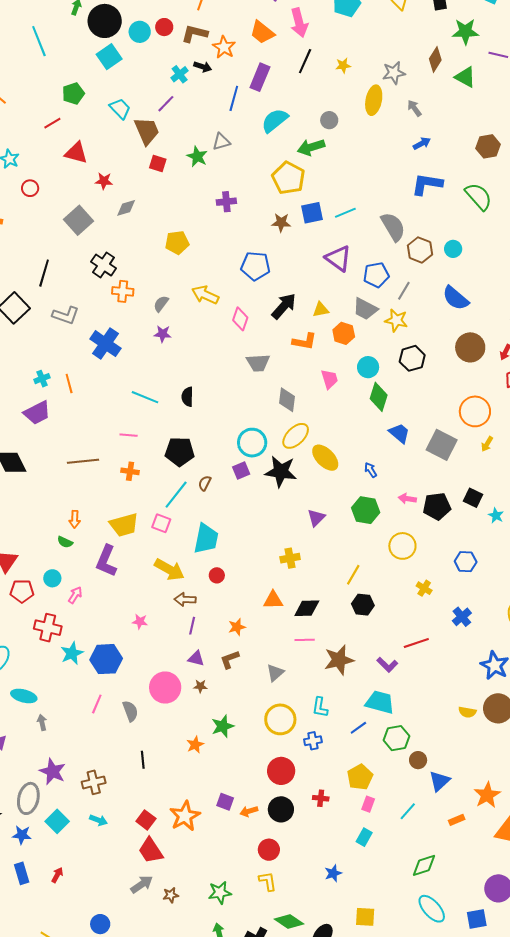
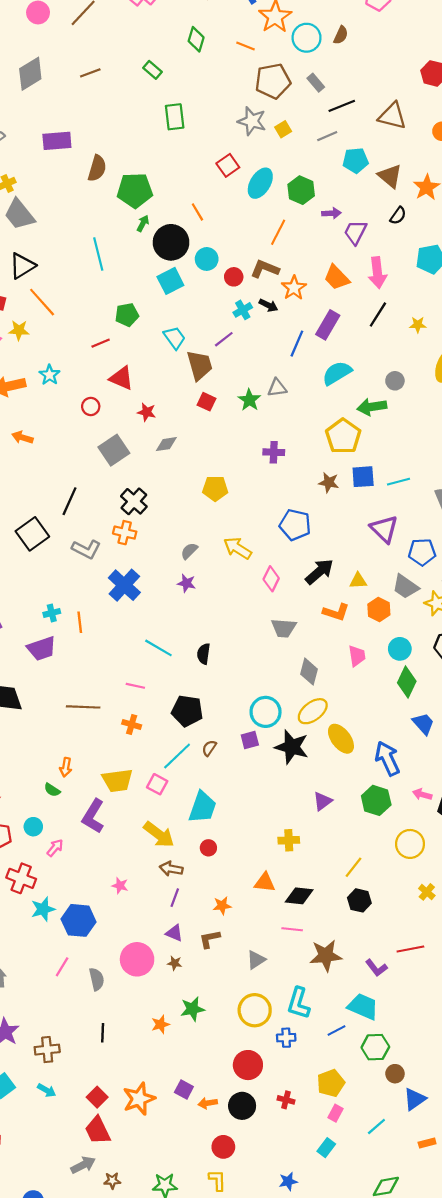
red circle: (164, 27) -> (234, 277), moved
red circle: (30, 188) -> (91, 406), moved
orange cross: (123, 291) -> (125, 533), moved
blue arrow: (371, 470) -> (387, 758), size x2.0
cyan L-shape: (320, 707) -> (299, 1003), size x1.4

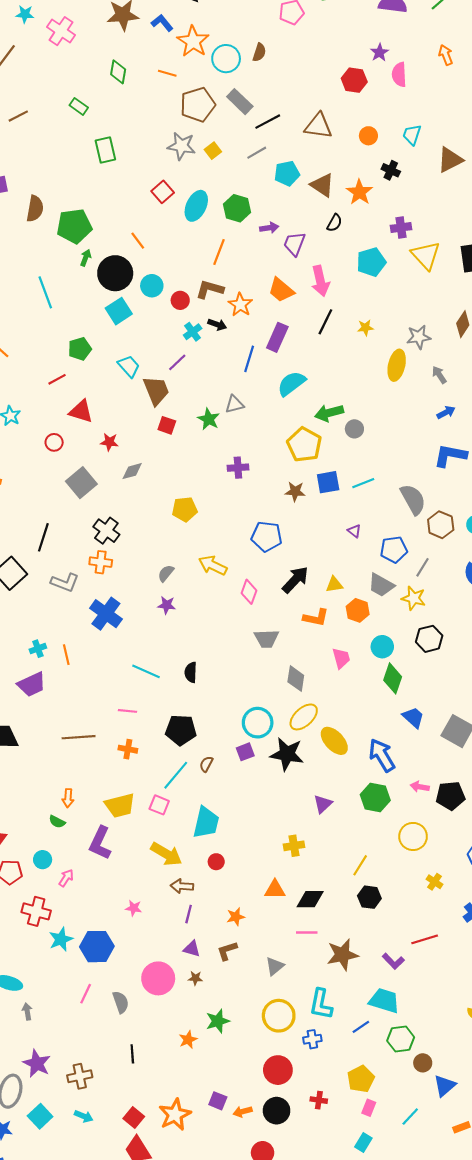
gray rectangle: (316, 83) -> (240, 102), size x1.4
gray circle: (395, 381) -> (354, 429), moved
purple triangle: (384, 529) -> (354, 531), size x0.5

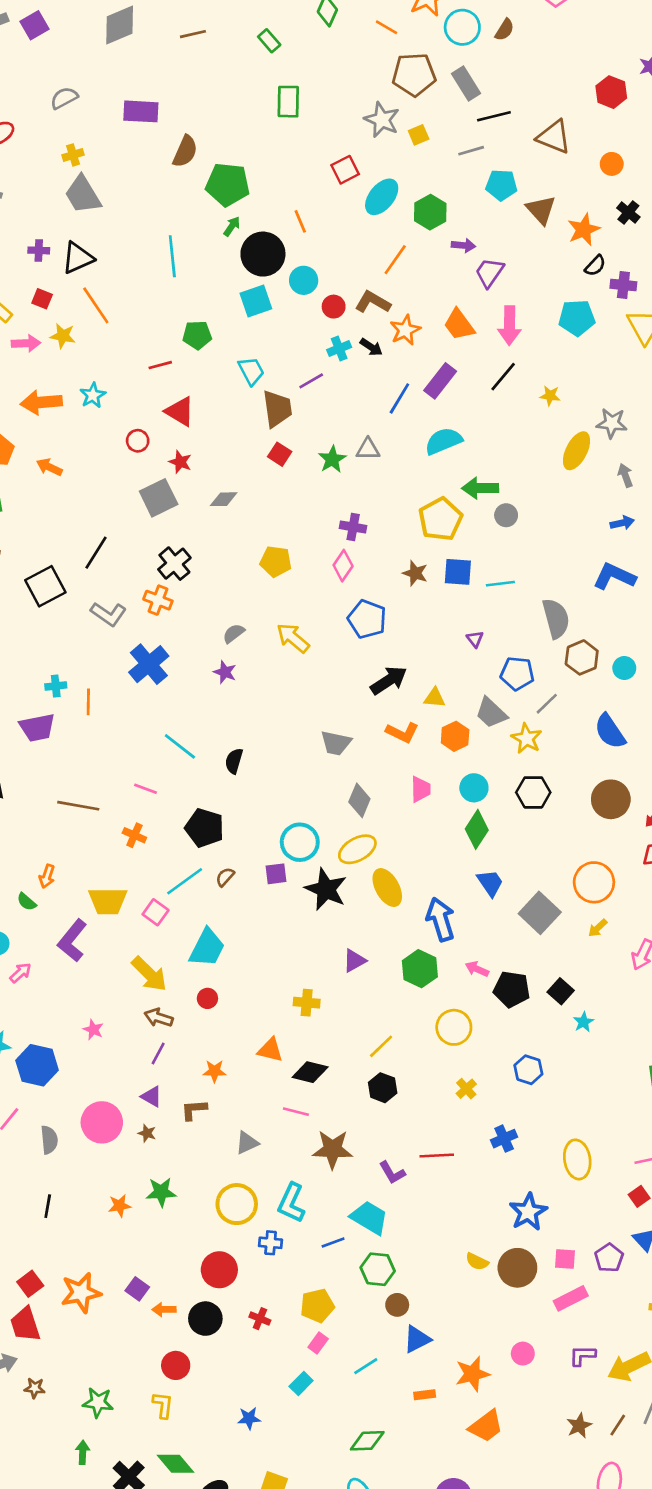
black semicircle: (334, 223) -> (595, 266), moved
red star: (109, 442) -> (180, 462), moved
pink diamond: (249, 592) -> (343, 566), moved

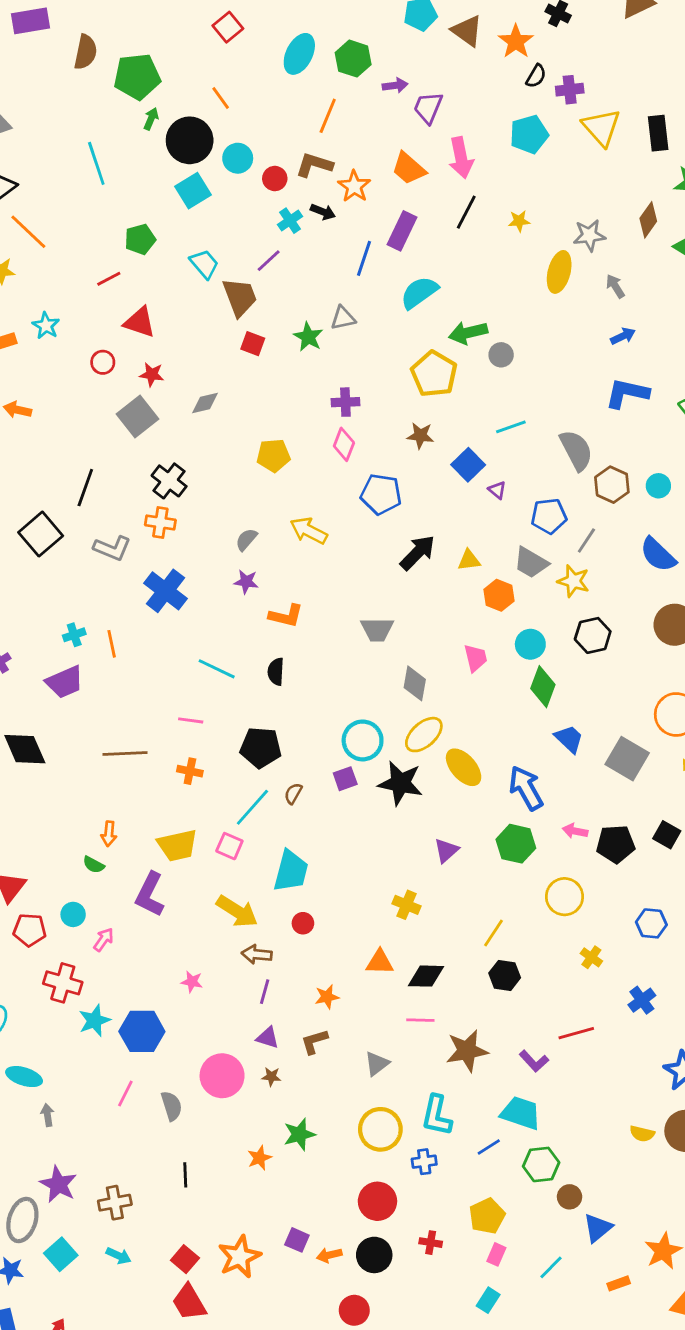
red square: (345, 170) -> (228, 27), moved
blue square: (458, 572) -> (468, 465), moved, turned -36
orange L-shape: (402, 732) -> (286, 616), moved
yellow cross: (307, 1003) -> (407, 905), turned 30

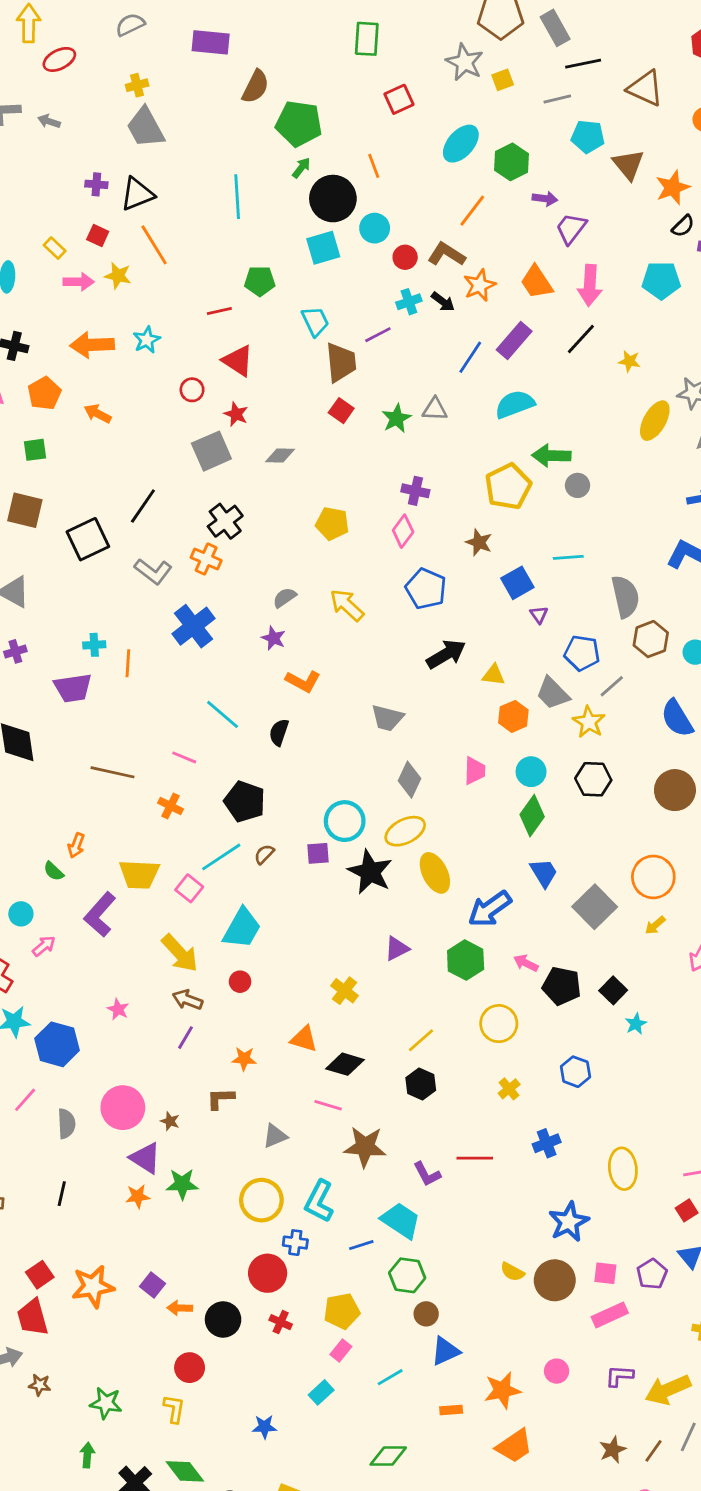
blue arrow: (526, 788) -> (490, 909), turned -111
purple triangle: (268, 1038) -> (145, 1158), moved, size x1.4
red circle: (377, 1201) -> (268, 1273), moved

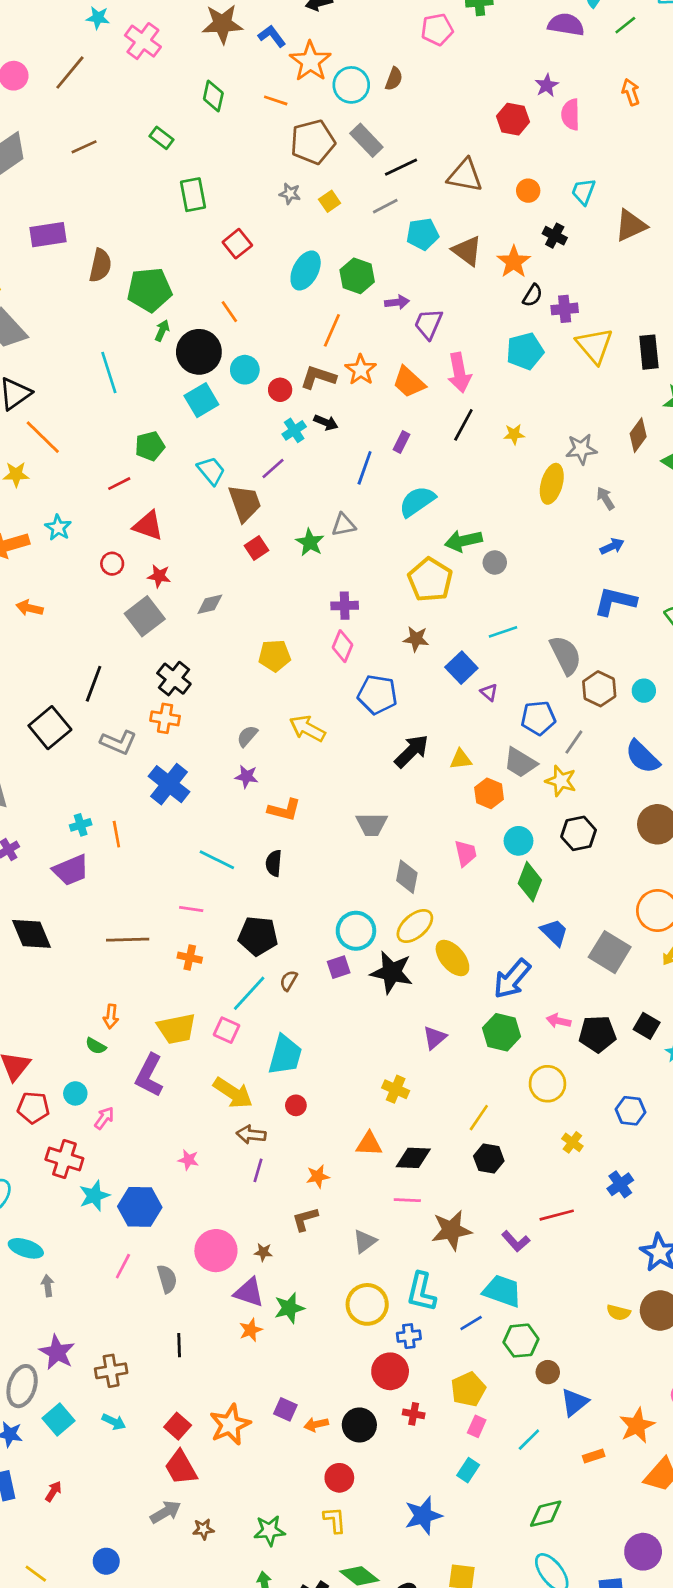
gray star: (465, 62) -> (290, 194), size x0.6
orange star: (480, 285) -> (361, 370), moved
purple rectangle: (514, 341) -> (402, 442), size x0.6
red square: (341, 411) -> (256, 548), turned 35
blue star: (264, 1427) -> (423, 1516), size x1.6

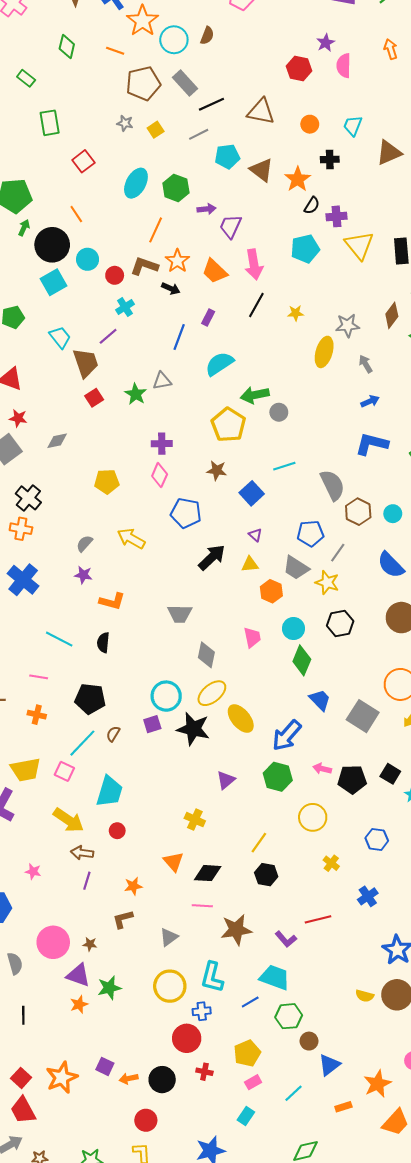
black cross: (555, 236) -> (330, 159), turned -30
black arrow: (326, 422) -> (171, 288), moved
purple triangle: (489, 692) -> (255, 535), moved
orange triangle: (369, 1144) -> (173, 862), turned 45
pink rectangle: (477, 1426) -> (253, 1082), turned 35

